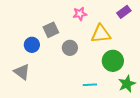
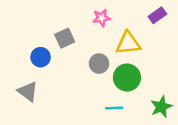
gray circle: (70, 48) -> (99, 64), moved
green circle: (113, 61) -> (127, 78), moved

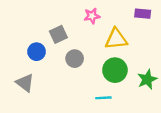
purple rectangle: (157, 15) -> (143, 14), turned 42
gray circle: (99, 64) -> (75, 59), moved
green star: (161, 107) -> (147, 79), moved

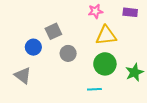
pink star: (92, 16) -> (95, 11), moved

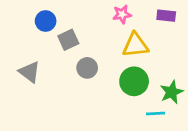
blue circle: (33, 47) -> (46, 21), moved
gray triangle: (23, 76) -> (29, 72), moved
cyan line: (94, 89) -> (155, 114), moved

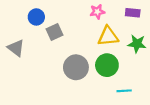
gray circle: (87, 68) -> (76, 67), moved, size x1.5
gray triangle: (29, 72) -> (16, 48), moved
green star: (172, 92) -> (137, 44), moved, turned 30

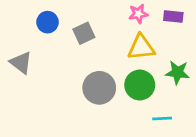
pink star: (97, 12) -> (138, 14), moved
gray square: (55, 32) -> (84, 33), moved
green star: (137, 44) -> (177, 72), moved

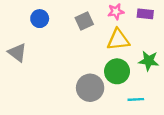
gray square: (84, 33) -> (84, 21), moved
gray circle: (99, 88) -> (90, 88), moved

